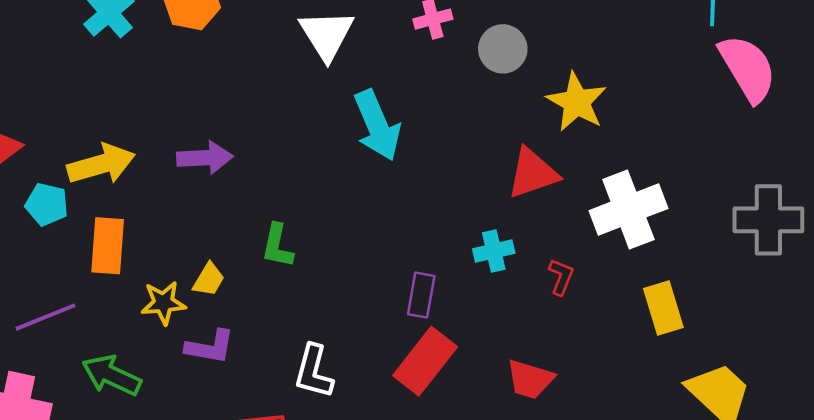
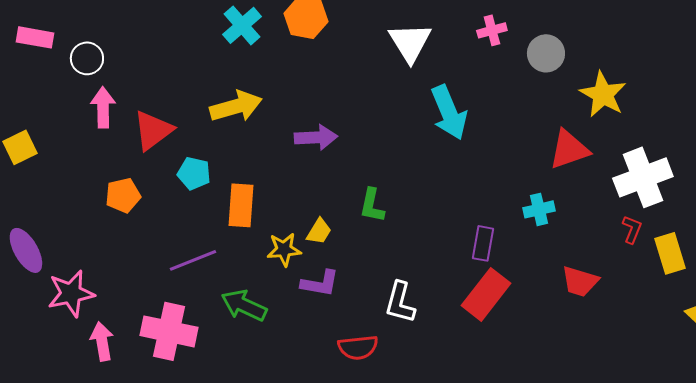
yellow arrow: (101, 164) -> (236, 106), moved
red L-shape: (561, 277) -> (632, 229), moved
red trapezoid: (530, 379) -> (580, 281), moved

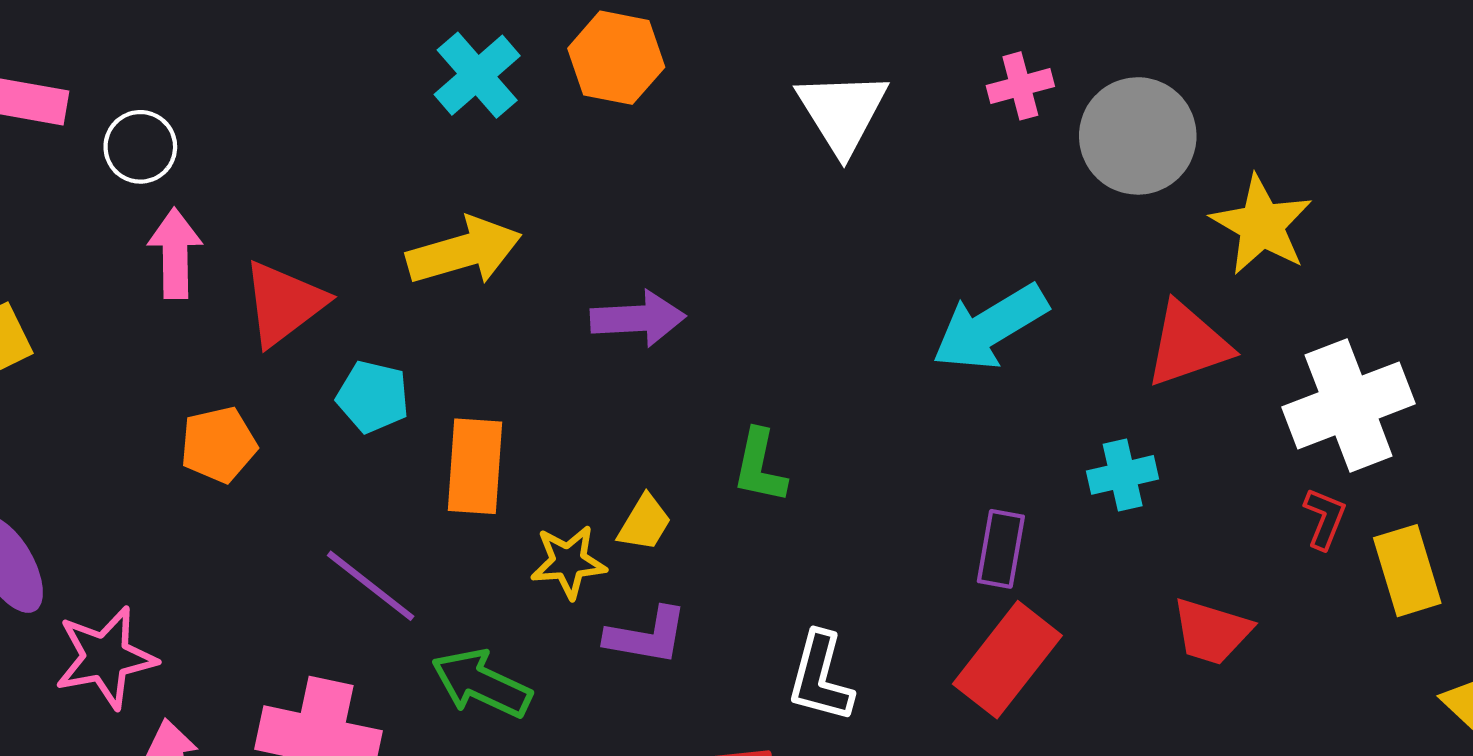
gray circle: (546, 53) -> (1138, 136), size x1.4
cyan arrow: (449, 112) -> (990, 327), moved, turned 82
purple line: (193, 260) -> (371, 586), turned 60

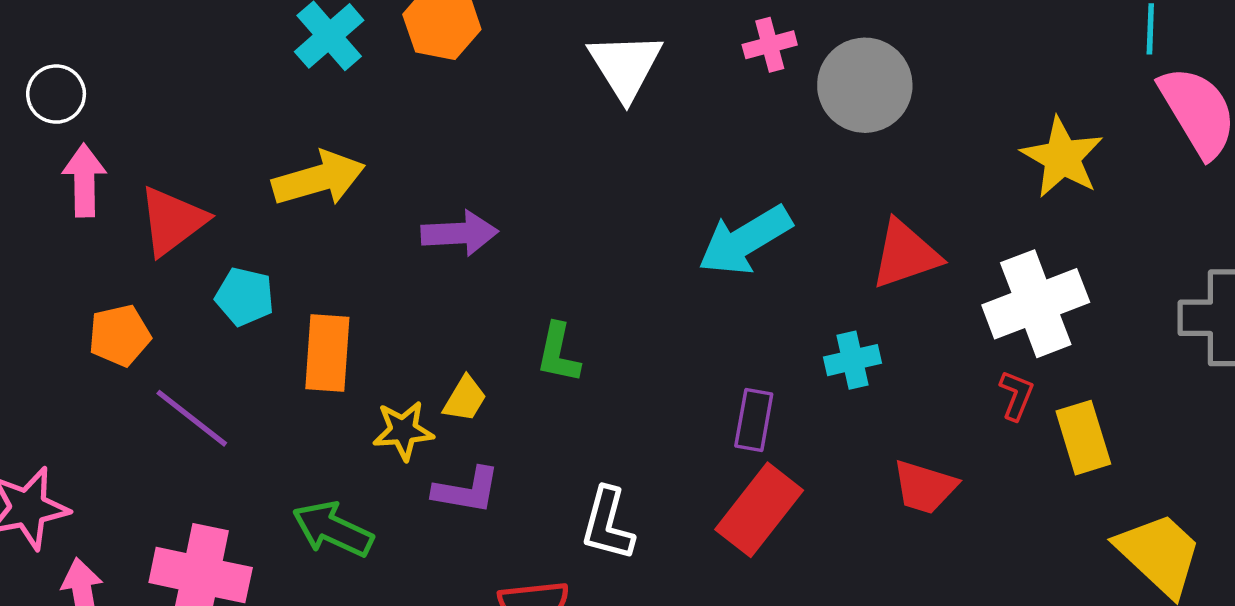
yellow star: (1262, 225) -> (1062, 157), moved
purple line: (371, 586) -> (192, 418), moved

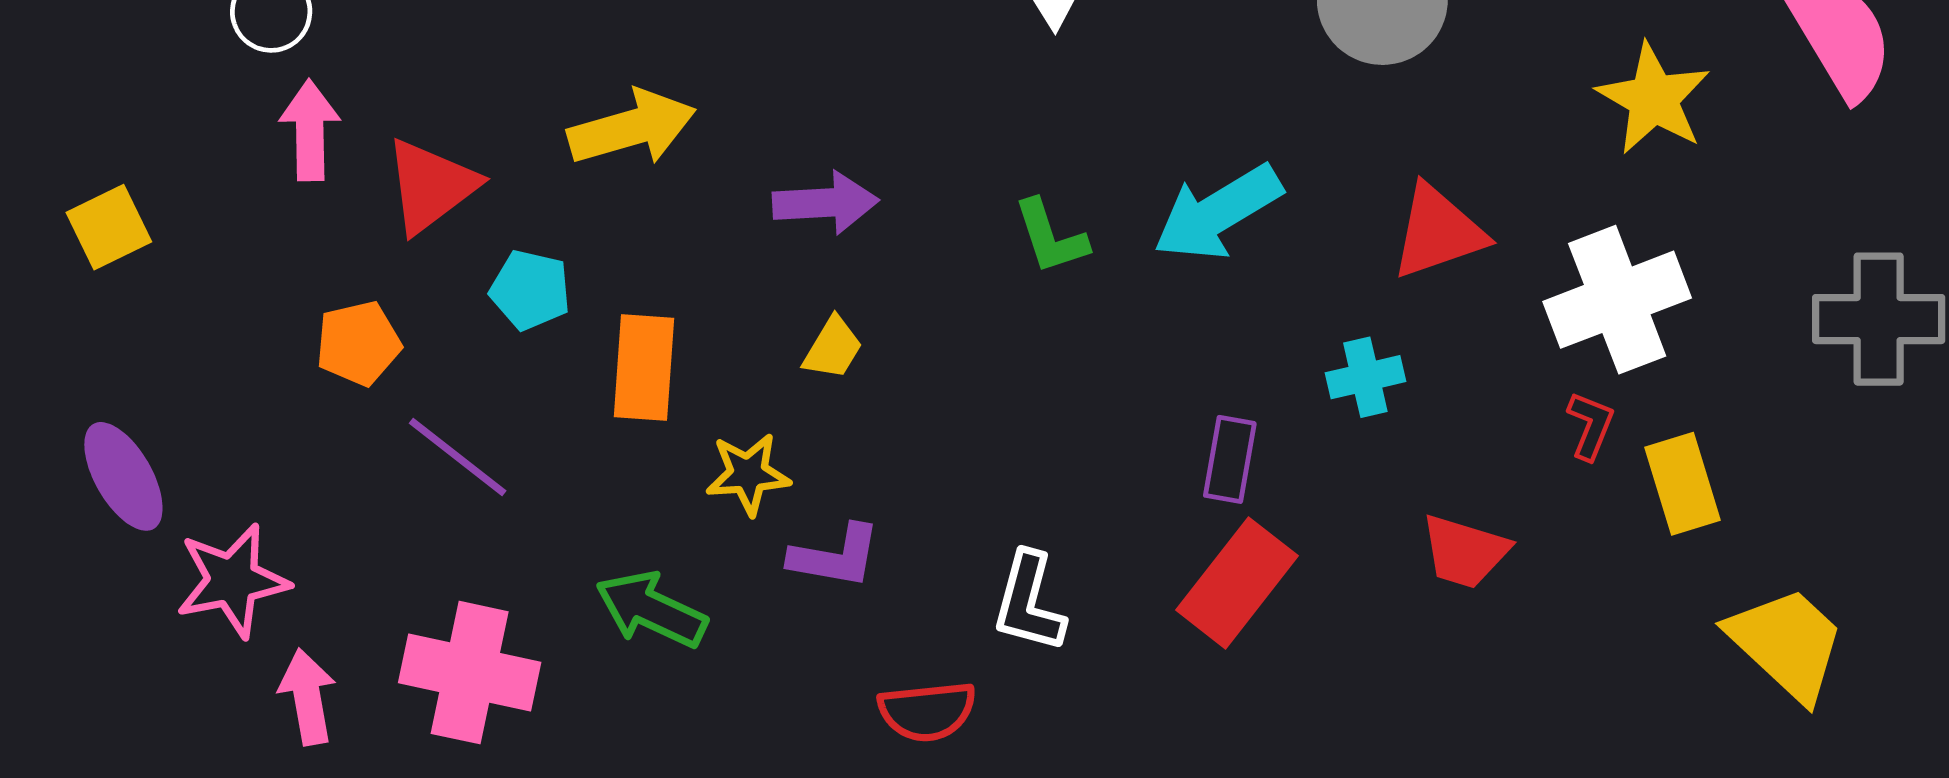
green L-shape: (558, 353) -> (1051, 237), moved, turned -30
yellow trapezoid: (465, 399) -> (833, 348), moved

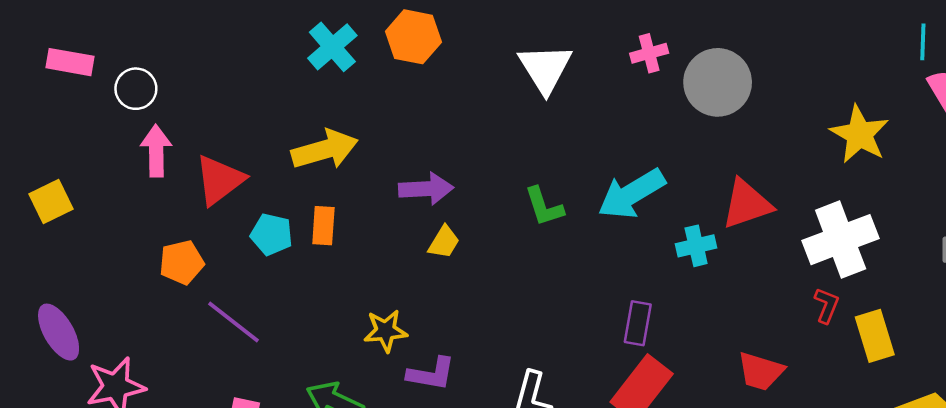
yellow trapezoid: (833, 348) -> (444, 242), moved
orange rectangle: (644, 367) -> (323, 226), moved, size x0.7
cyan cross: (1365, 377) -> (696, 246), moved

